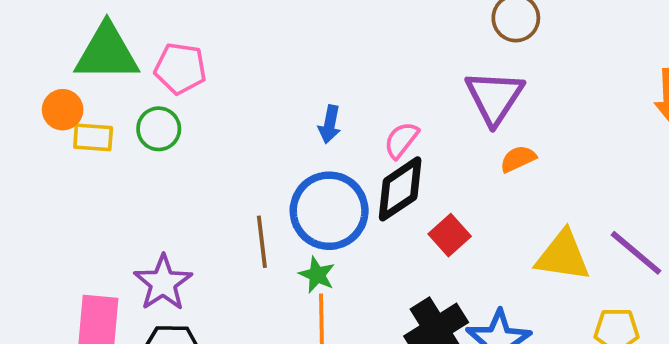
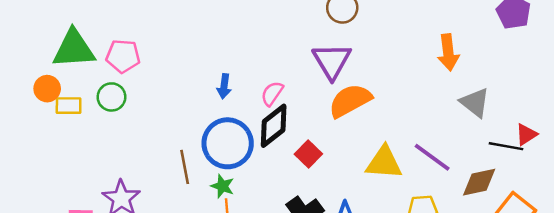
orange semicircle: (518, 159) -> (350, 101), size x1.8

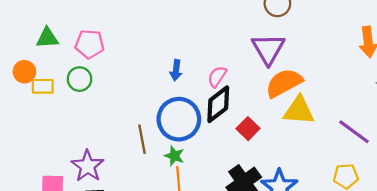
green triangle: (74, 49) -> (47, 38), size x0.6
yellow triangle: (384, 163) -> (299, 111), moved

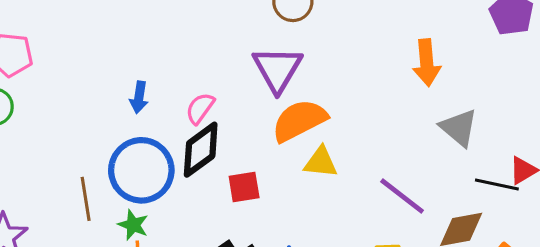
yellow triangle: (299, 111) -> (321, 162), size x0.7
red square: (248, 129) -> (244, 187), turned 35

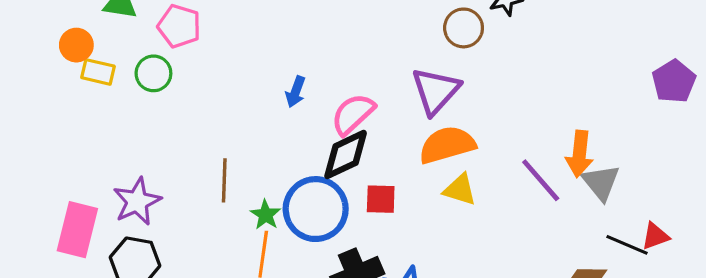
orange arrow: (427, 63) -> (579, 154), moved
pink semicircle: (200, 108) -> (353, 114), size x1.4
blue circle: (141, 170) -> (316, 209), moved
purple line: (402, 196) -> (541, 180), moved

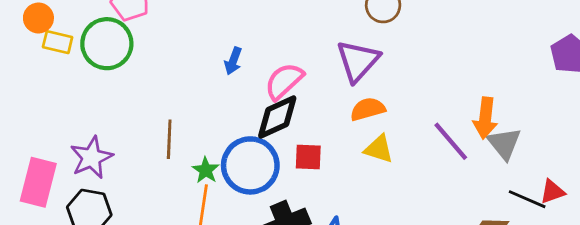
green circle: (153, 73) -> (107, 44), size x1.6
orange semicircle: (447, 145) -> (368, 109), size x0.7

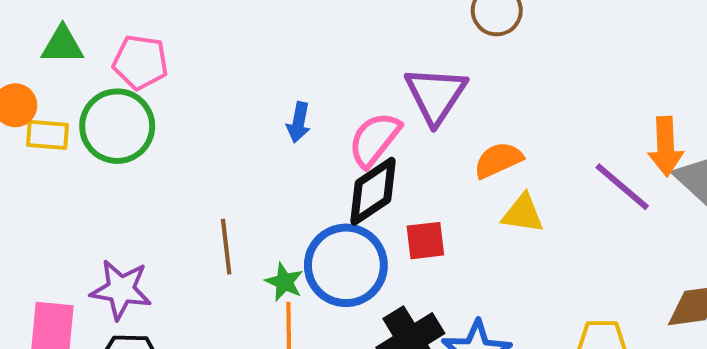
purple triangle: (358, 61) -> (436, 95), moved
purple star: (91, 158) -> (121, 290), turned -30

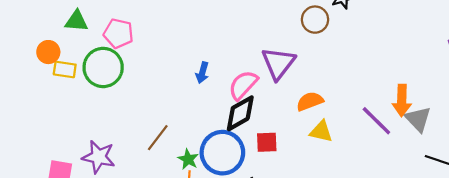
brown line: (226, 247) -> (158, 138), turned 40

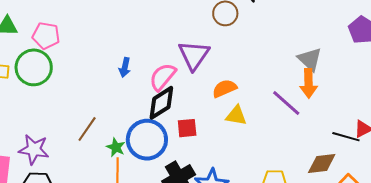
gray triangle: (418, 119) -> (310, 59), moved

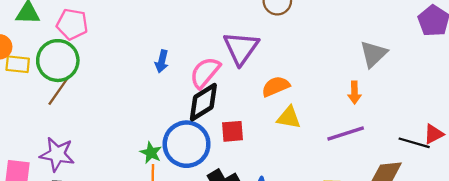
gray triangle: (310, 59) -> (373, 54), turned 32
orange arrow: (309, 83) -> (354, 93), moved, size x0.7
purple line: (286, 103) -> (346, 133), moved, turned -60
brown line: (87, 129) -> (58, 91), moved

